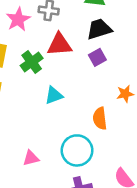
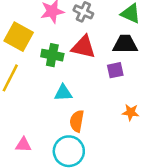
green cross: (32, 62) -> (52, 55), turned 30
orange semicircle: (100, 118) -> (77, 121), moved

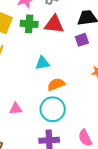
green cross: (52, 55) -> (29, 24), moved
orange semicircle: (77, 121) -> (56, 84), turned 66

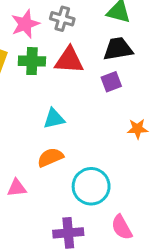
orange semicircle: (56, 84) -> (50, 157), moved
cyan circle: (53, 109) -> (91, 186), moved

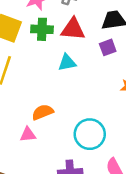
cyan triangle: (54, 119) -> (67, 63), moved
orange semicircle: (50, 157) -> (43, 112), moved

